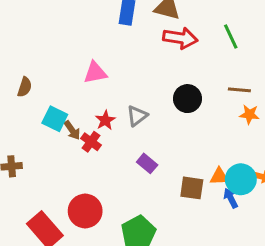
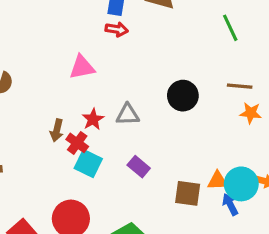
red arrow: (180, 38) -> (117, 29), moved, size x0.6
gray triangle: (137, 116) -> (128, 115), turned 35
cyan square: (55, 119) -> (88, 163), moved
brown arrow: (72, 130) -> (57, 130), turned 48

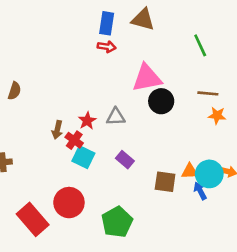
pink triangle: (82, 67) -> (147, 78), moved, size x1.4

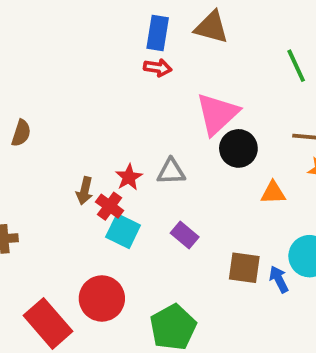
pink triangle: (147, 78) -> (217, 114), turned -32
orange triangle: (190, 171) -> (273, 193), moved
blue arrow: (200, 191) -> (279, 279), moved

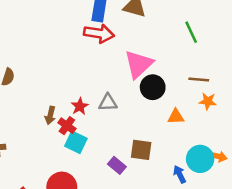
red arrow: (158, 68) -> (99, 33), size x1.6
purple rectangle: (185, 235) -> (117, 165), moved
brown square: (244, 268) -> (141, 150), moved

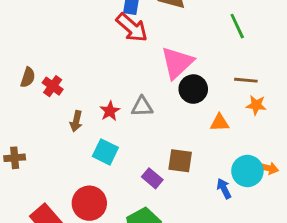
red arrow: (99, 33) -> (132, 28), turned 32
red cross: (67, 126) -> (53, 86), moved

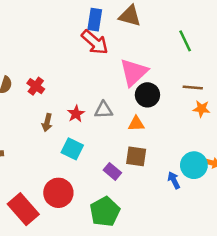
red cross: (53, 86) -> (36, 86), moved
orange triangle: (220, 123) -> (136, 124), moved

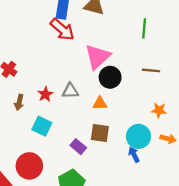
green line: (185, 41) -> (144, 28), turned 30
orange star: (201, 109) -> (159, 110), moved
cyan circle: (194, 165) -> (139, 136), moved

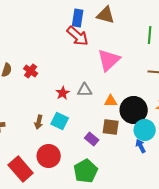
black circle: (110, 77) -> (134, 110), moved, size x1.4
brown arrow: (19, 102) -> (39, 122), moved

